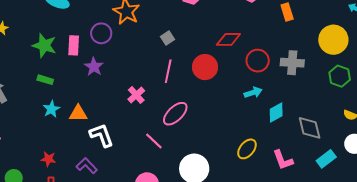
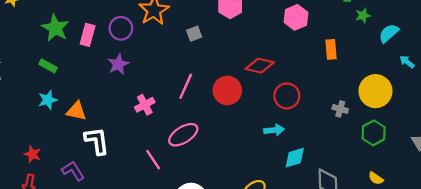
gray square: (168, 38) -> (194, 34), moved
gray cross: (292, 63) -> (340, 109), moved, size x0.6
purple star: (94, 67) -> (118, 64), moved

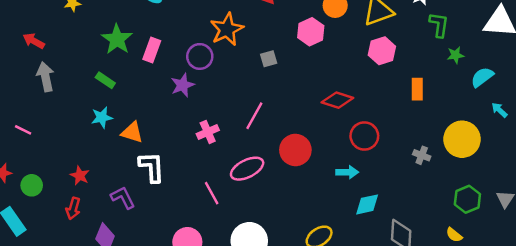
purple circle: (121, 28) -> (200, 56), moved
red circle: (227, 90) -> (295, 150), moved
green hexagon: (374, 133) -> (467, 199), moved

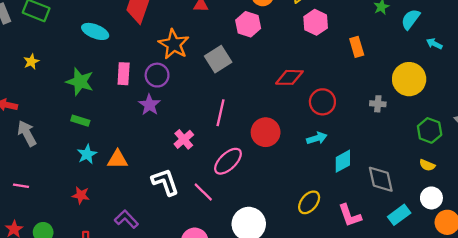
pink rectangle: (152, 50) -> (124, 74), moved
gray square: (269, 59) -> (218, 59), size x1.6
white L-shape: (152, 167) -> (165, 182), moved
red star: (80, 175) -> (81, 195), moved

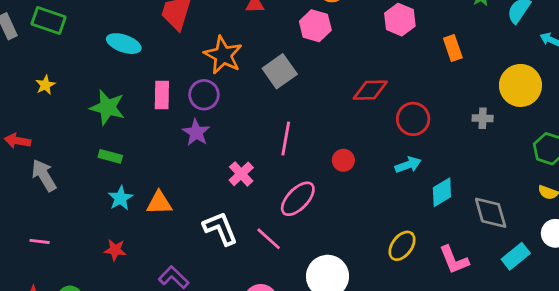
red circle: (266, 132) -> (343, 160), size x0.6

